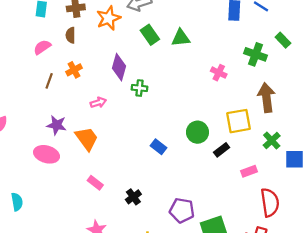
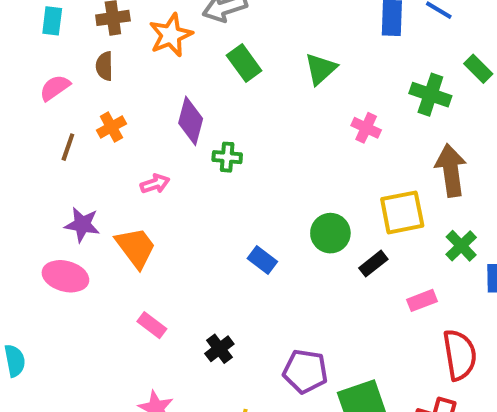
green triangle: (181, 38) -> (321, 69), moved, turned -36

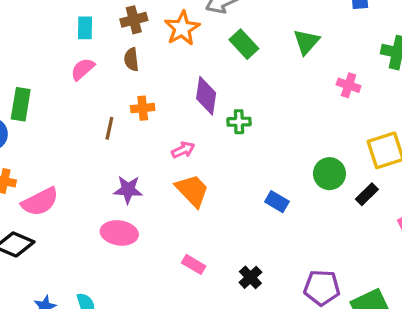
pink semicircle: (55, 88) -> (83, 69), moved
orange cross: (111, 127) -> (143, 108), turned 30
orange trapezoid: (136, 247) -> (192, 191), moved

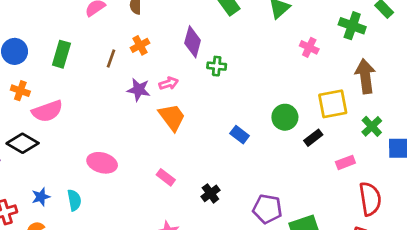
green rectangle: (21, 104) -> (61, 54), moved
orange cross: (143, 108) -> (140, 45), turned -30
purple star: (128, 190) -> (139, 90), moved
pink ellipse: (119, 233) -> (102, 163), moved

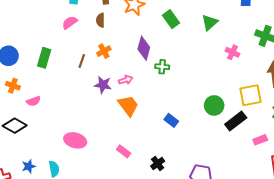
pink semicircle: (47, 111) -> (33, 101), size x0.6
blue rectangle: (240, 135) -> (171, 120), moved
black rectangle: (313, 138) -> (236, 121), size x1.5

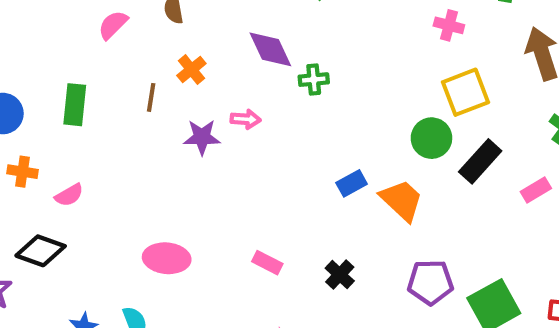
purple diamond: (144, 48) -> (270, 49), turned -30
pink arrow: (126, 80) -> (246, 119), turned 32
yellow square: (250, 95) -> (465, 92), moved
orange trapezoid: (128, 106) -> (402, 200), moved
blue rectangle: (171, 120) -> (352, 183), turned -56

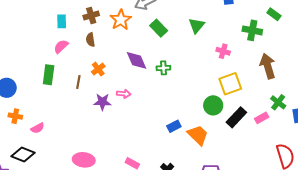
green cross: (314, 80) -> (163, 68), moved
green rectangle: (75, 105) -> (49, 75), moved
pink rectangle: (536, 190) -> (262, 118), moved

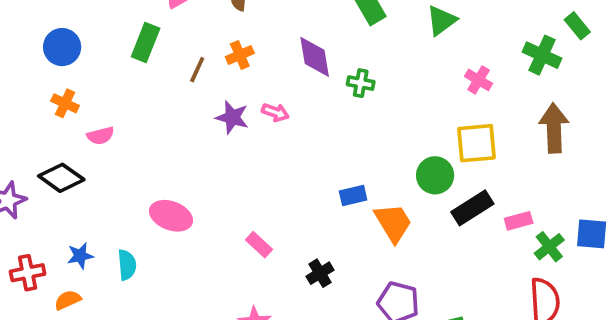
green rectangle: (274, 14) -> (577, 26), moved
green cross: (278, 102) -> (549, 247), moved

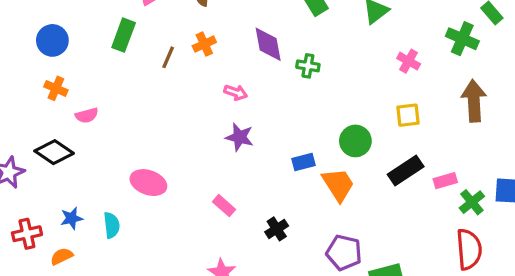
purple star: (232, 117) -> (240, 137), moved
yellow square: (477, 143) -> (408, 115), size x0.7
green circle: (435, 175) -> (355, 141), moved

